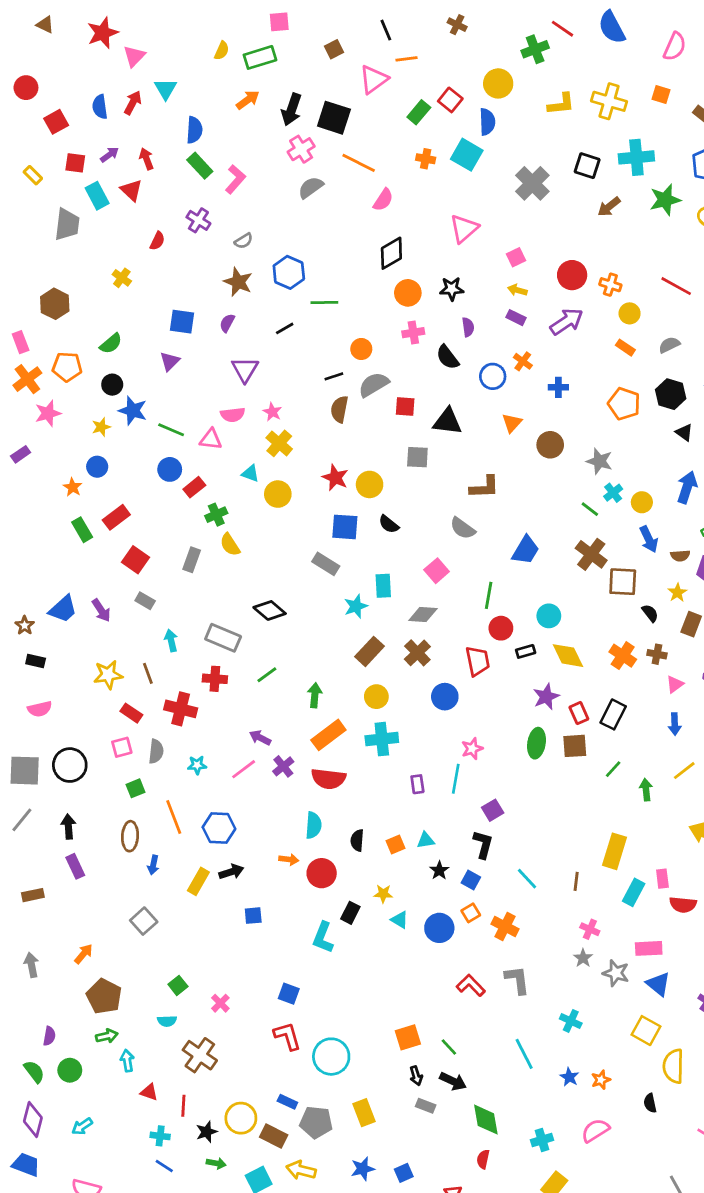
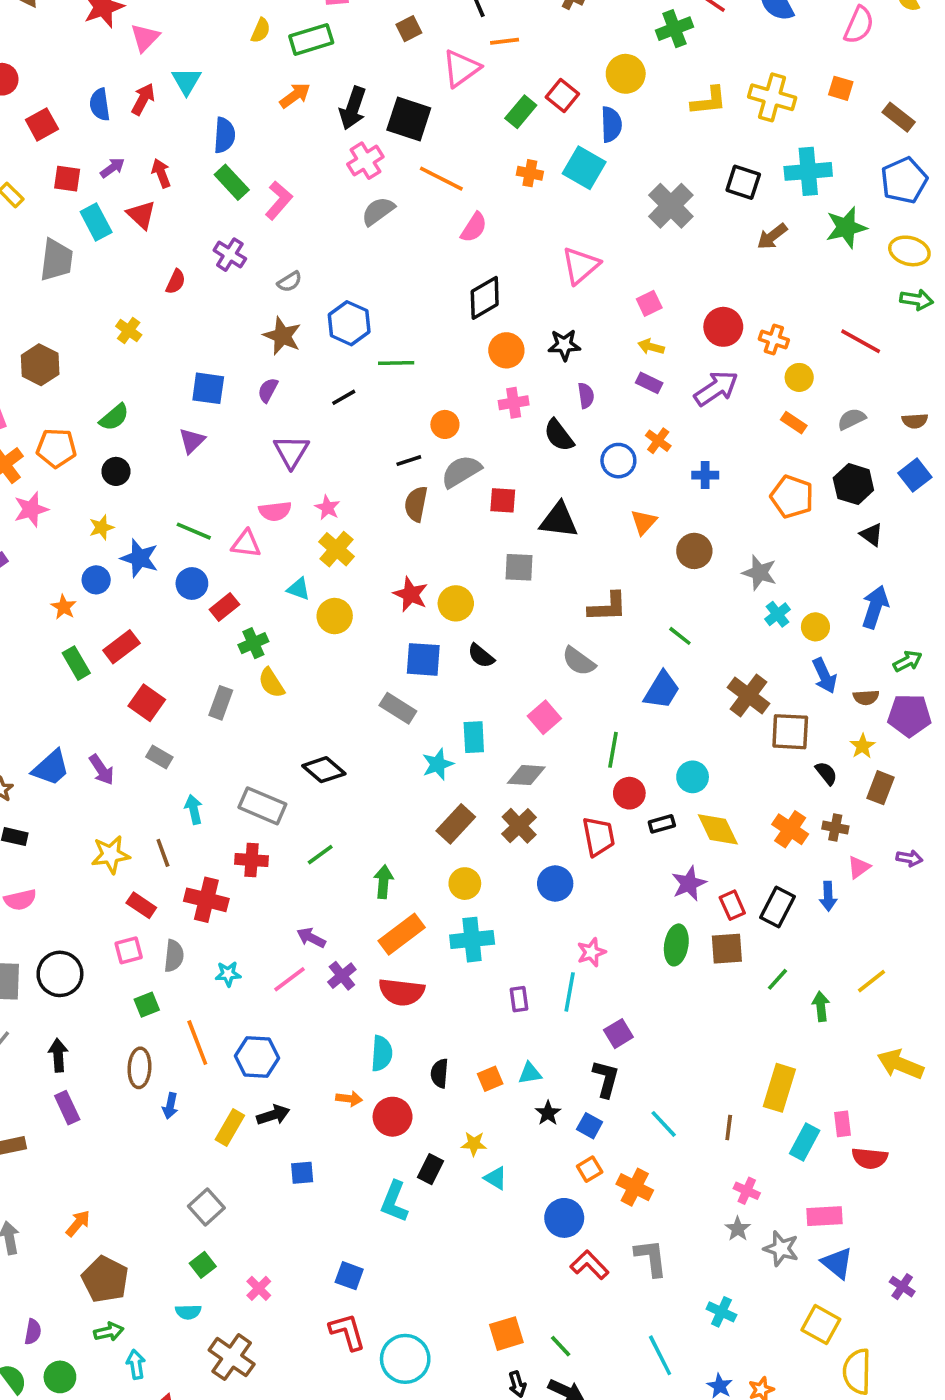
blue star: (133, 411) -> (139, 558), moved
green line: (590, 509) -> (680, 636), moved
blue arrow: (675, 724) -> (828, 896), moved
gray square: (144, 921) -> (206, 1207), moved
blue circle: (439, 928) -> (564, 1218), moved

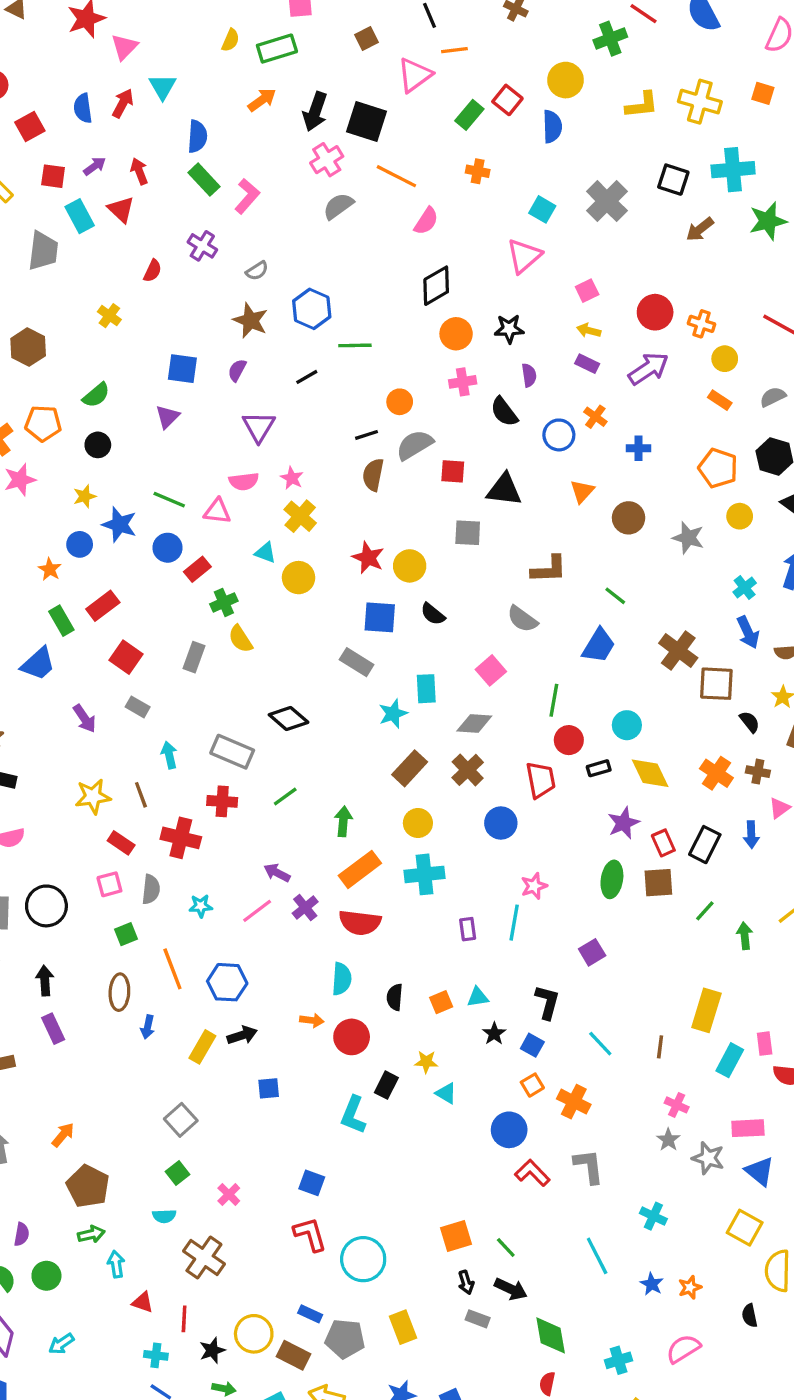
cyan square: (584, 168) -> (542, 209), moved, size x0.7
cyan cross: (777, 614) -> (745, 588), moved
yellow circle: (815, 627) -> (740, 516), moved
blue trapezoid: (51, 768) -> (38, 664), moved
purple square: (618, 1034) -> (592, 952), moved

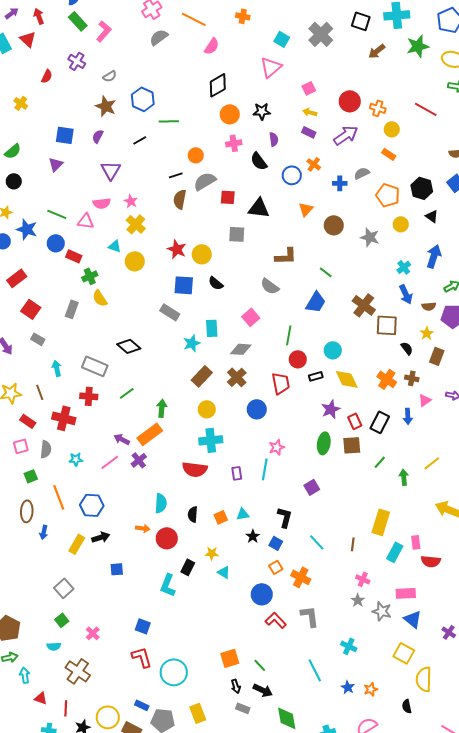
gray semicircle: (773, 397) -> (362, 173), moved
red rectangle: (197, 569) -> (74, 256), turned 63
orange rectangle: (360, 869) -> (150, 434), moved
red semicircle: (360, 923) -> (195, 469), moved

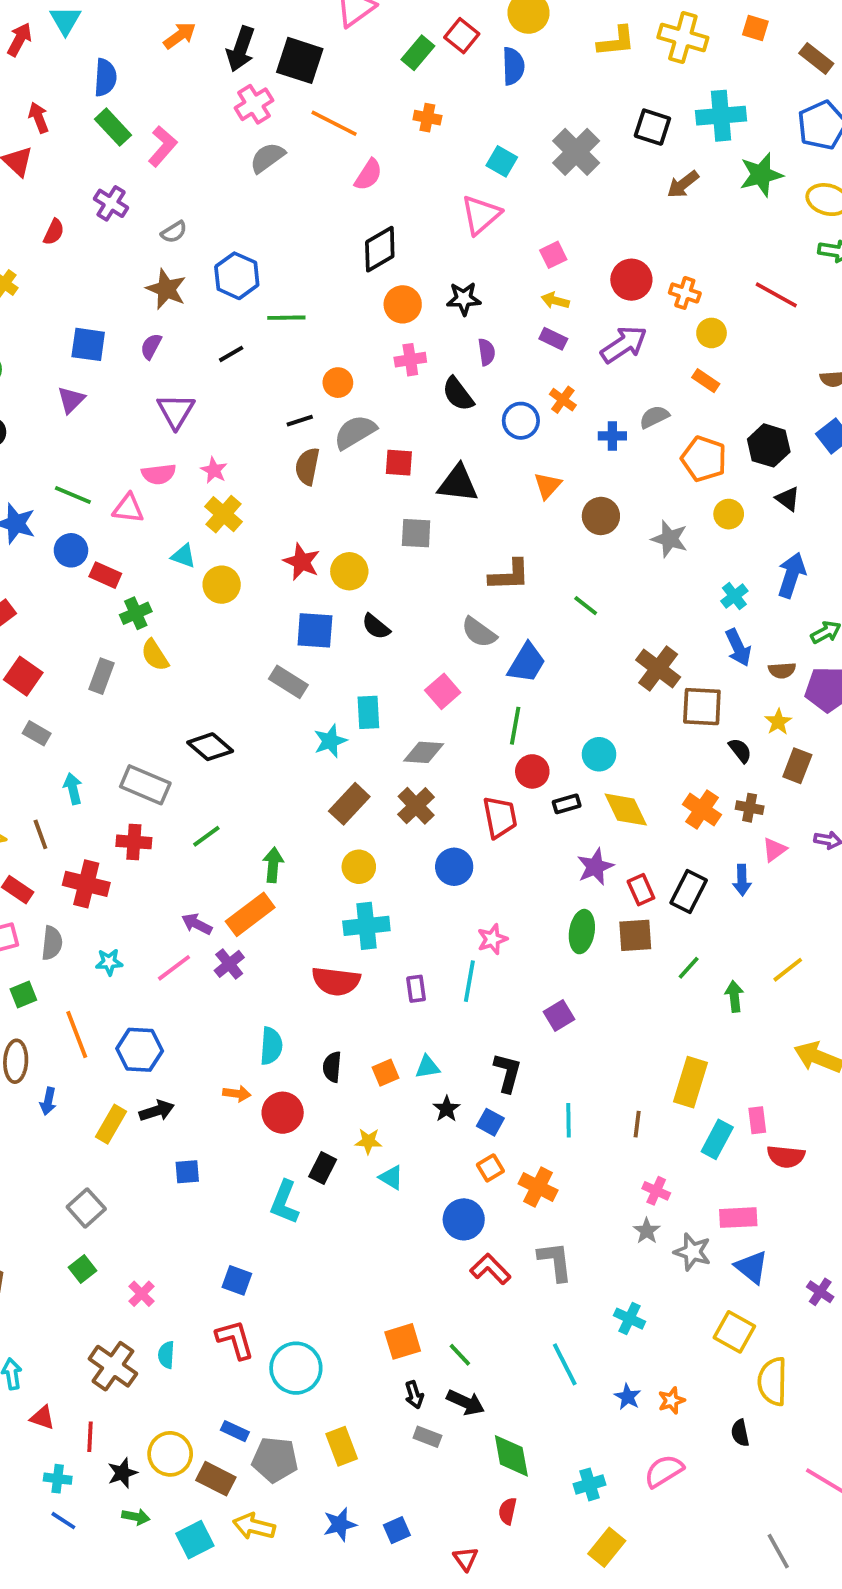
blue trapezoid: (316, 302) -> (527, 663), moved
cyan line: (317, 542) -> (569, 1120), turned 42
cyan semicircle: (54, 646) -> (166, 1355), moved, turned 96

